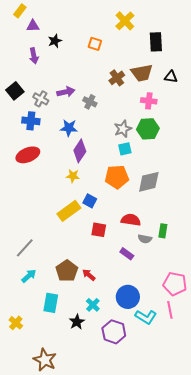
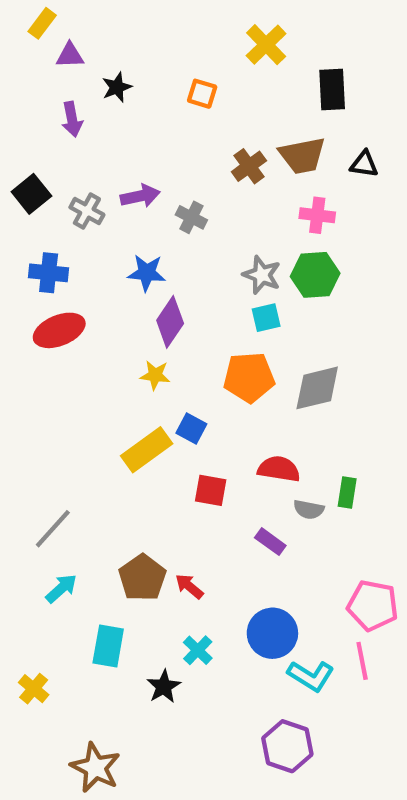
blue cross: (31, 121) -> (49, 273), moved
gray star: (123, 129) -> (262, 275), turned -30
purple hexagon: (114, 332) -> (287, 746), moved

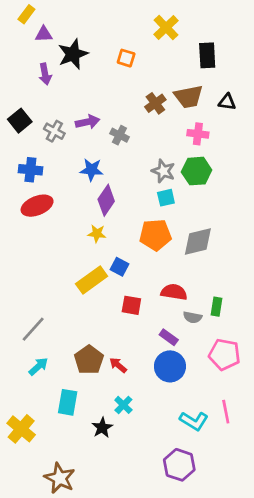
black star: (117, 87) -> (73, 54), size x1.6
pink pentagon: (373, 605) -> (224, 354), moved
blue circle: (272, 633) -> (170, 366), moved
yellow cross: (34, 689) -> (21, 429), size x1.5

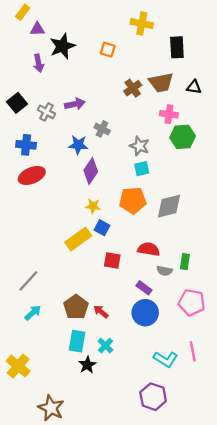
yellow cross: (166, 28) -> (142, 23), turned -35
gray cross: (119, 135) -> (102, 129), moved
green hexagon: (197, 171) -> (183, 137), moved
yellow star: (97, 234) -> (93, 206), moved
cyan rectangle: (68, 402) -> (77, 341), moved

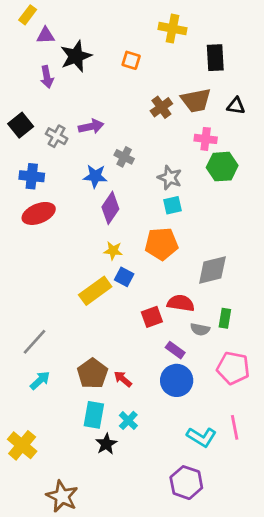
gray diamond: (169, 206) -> (212, 270), moved
red square: (112, 261) -> (152, 317), moved, turned -30

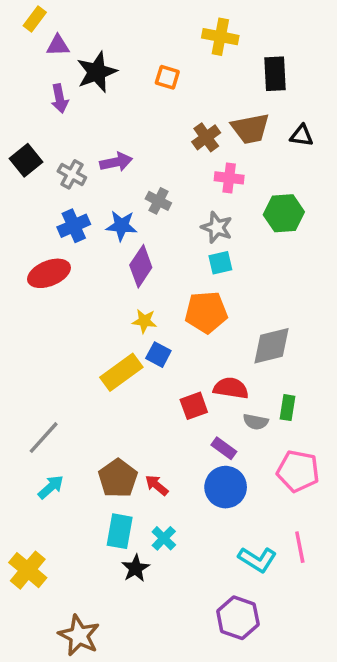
pink cross: (206, 139) -> (229, 178), moved
blue cross: (32, 176) -> (74, 226), moved, turned -30

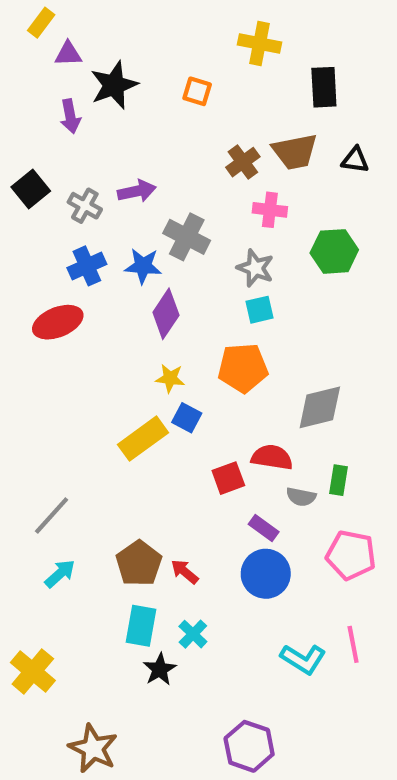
gray cross: (158, 201) -> (187, 237), size x1.5
purple hexagon: (238, 618) -> (249, 746), moved

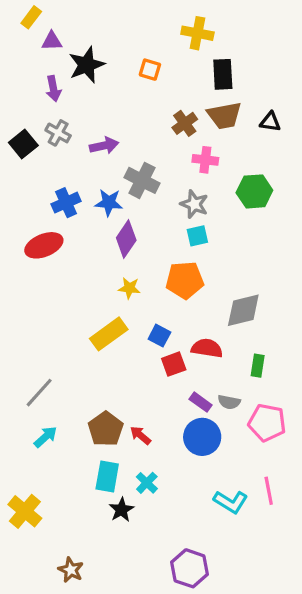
black rectangle: (324, 87) -> (223, 74), moved
gray cross: (85, 206) -> (58, 133), moved
blue square: (187, 418) -> (159, 336), moved
gray semicircle: (301, 497) -> (229, 402), moved
brown star: (93, 748) -> (71, 570), size x0.7

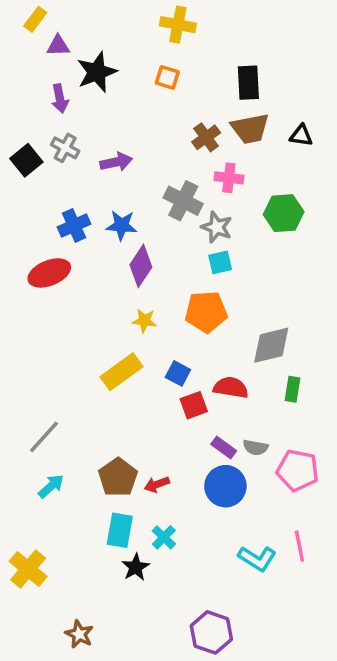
yellow cross: (197, 33) -> (178, 25), moved
gray cross: (142, 180) -> (183, 201), moved
green rectangle: (258, 366) -> (292, 389), moved
red arrow: (140, 435) -> (157, 484), turned -60

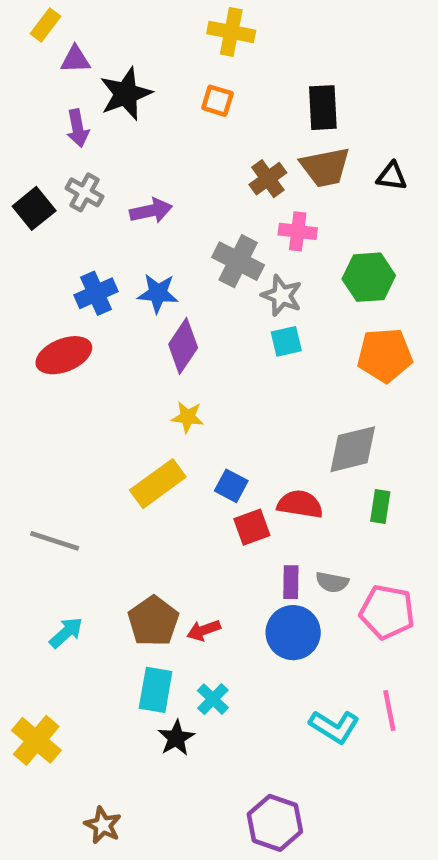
orange pentagon: (206, 312) -> (385, 355), moved
gray line: (44, 437) -> (55, 541), moved, turned 66
purple rectangle: (224, 447) -> (291, 582), turned 55

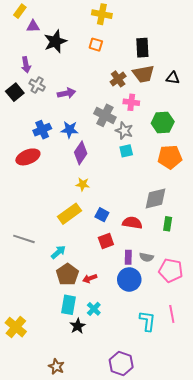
purple arrow: (78, 128) -> (26, 65), moved
red square: (252, 527) -> (106, 241), moved
cyan arrow: (66, 633) -> (58, 252), moved
cyan L-shape: (334, 727) -> (147, 321), turned -115
brown star: (103, 825) -> (56, 367), moved

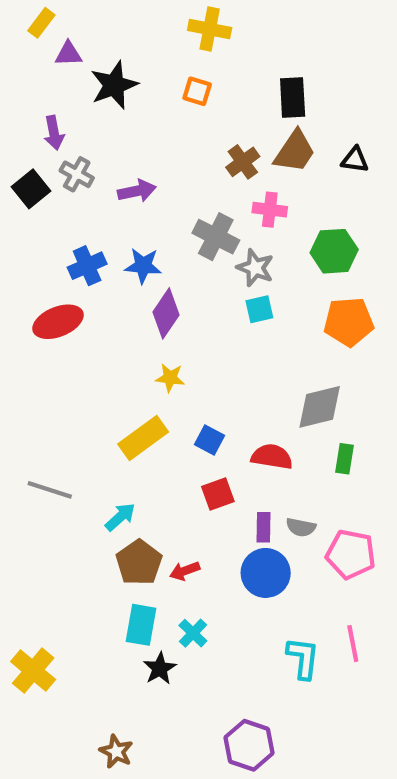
brown trapezoid: (143, 74) -> (295, 151), turned -45

